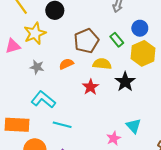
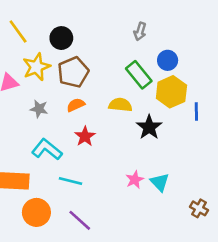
green rectangle: (117, 40) -> (139, 75), size x1.5
brown pentagon: (86, 41) -> (73, 72), moved
red star: (91, 87) -> (85, 136), moved
pink star: (114, 138) -> (135, 180), moved

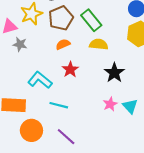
green rectangle: (139, 75) -> (91, 20), moved
gray star: (39, 109) -> (20, 44), moved
black star: (149, 127) -> (114, 73), moved

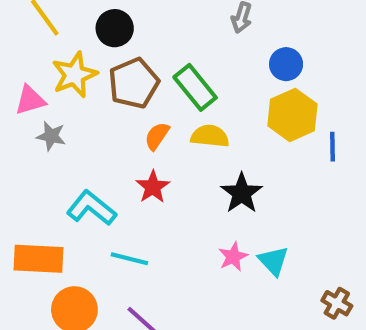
orange semicircle: (63, 44) -> (157, 136), moved, turned -32

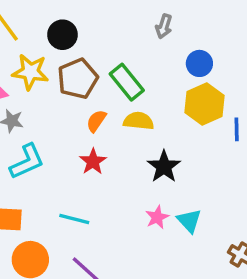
yellow star: (74, 75) -> (30, 72), turned 30
cyan L-shape: (91, 208) -> (27, 162), moved, turned 117

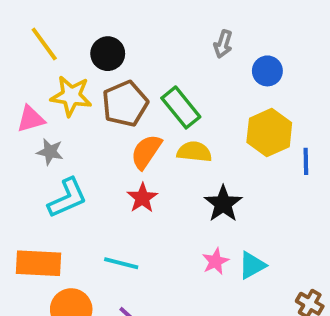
blue circle: (199, 63) -> (267, 71), moved
orange semicircle: (96, 121) -> (146, 152), size x1.4
cyan triangle: (189, 221) -> (252, 265), turned 44

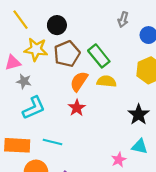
black star: (223, 204) -> (139, 114), moved
pink star: (215, 261) -> (119, 160), moved
cyan line: (121, 263) -> (53, 142), moved
cyan triangle: (252, 265) -> (140, 146), turned 42

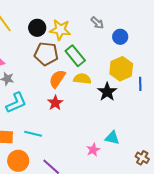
gray arrow: (123, 20) -> (97, 23), turned -64
yellow star: (36, 49) -> (60, 30), moved
brown pentagon: (67, 54) -> (46, 54), turned 30
black star: (139, 114) -> (107, 92), moved

